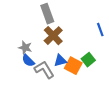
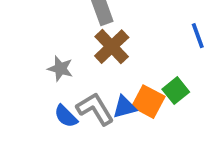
blue semicircle: (28, 61) -> (66, 116), moved
blue triangle: (60, 61) -> (124, 107), moved

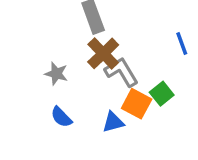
blue triangle: (124, 107) -> (113, 122), moved
gray L-shape: (95, 109) -> (122, 72), moved

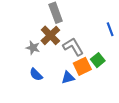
brown cross: (103, 53) -> (50, 35), moved
orange square: (137, 104) -> (82, 66), turned 36

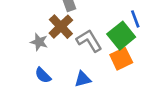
green square: (98, 60) -> (121, 36), moved, size x1.5
orange square: (82, 66) -> (121, 59), moved

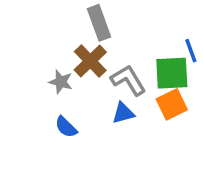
green square: (121, 36) -> (172, 73), turned 36
blue triangle: (83, 79) -> (123, 113), moved

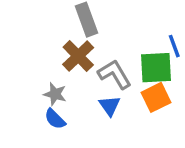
gray star: (61, 82) -> (55, 94), moved
blue triangle: (123, 113) -> (110, 106), turned -50

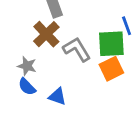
blue triangle: (110, 106) -> (57, 96), moved, turned -36

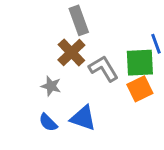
blue semicircle: (27, 87) -> (48, 122), moved
blue triangle: (57, 96) -> (83, 118), size x1.4

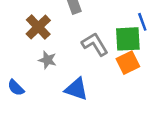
brown cross: (71, 52) -> (38, 27), moved
blue semicircle: (48, 122) -> (16, 88), moved

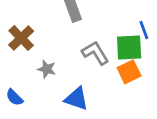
brown cross: (38, 27) -> (21, 38), moved

